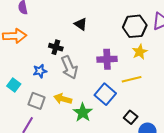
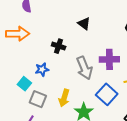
gray arrow: (69, 67) -> (84, 68), moved
cyan square: (14, 85) -> (24, 84), moved
yellow arrow: (63, 99) -> (64, 98), turned -90

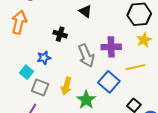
orange arrow: (18, 34) -> (19, 22), turned -75

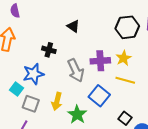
yellow star: (144, 40) -> (123, 58), moved
blue star: (44, 58) -> (33, 74), size x1.5
yellow line: (135, 67) -> (125, 80), turned 30

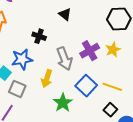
purple cross: (100, 61) -> (90, 51), turned -30
yellow line: (125, 80) -> (112, 87), moved
yellow arrow: (57, 101) -> (47, 79), moved

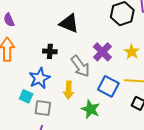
black triangle: (65, 14) -> (69, 23), size x1.5
yellow star: (113, 50) -> (132, 52), moved

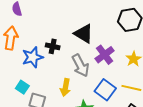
black triangle: (69, 23) -> (84, 34), moved
blue star: (40, 78) -> (33, 57), moved

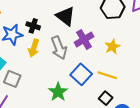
yellow arrow: (65, 87) -> (34, 48), moved

